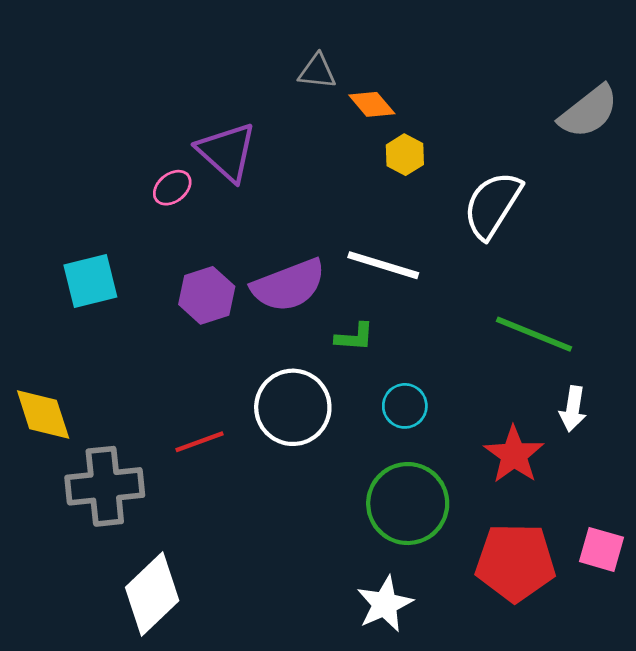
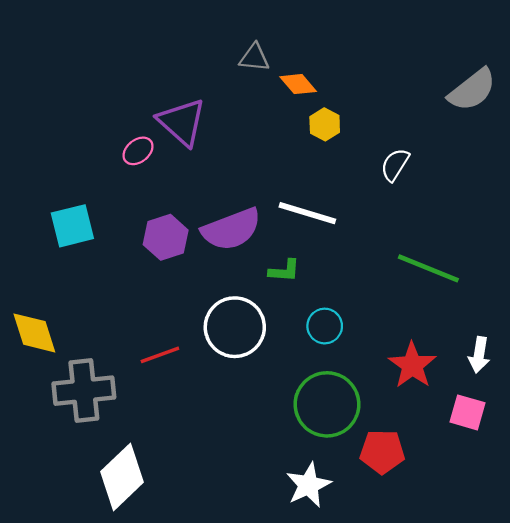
white semicircle: (492, 205) -> (395, 165), size x0.6
white arrow: (573, 409) -> (479, 355), moved
pink square: (602, 549) -> (468, 412), moved
red pentagon: (515, 562) -> (382, 452), moved, size x0.7

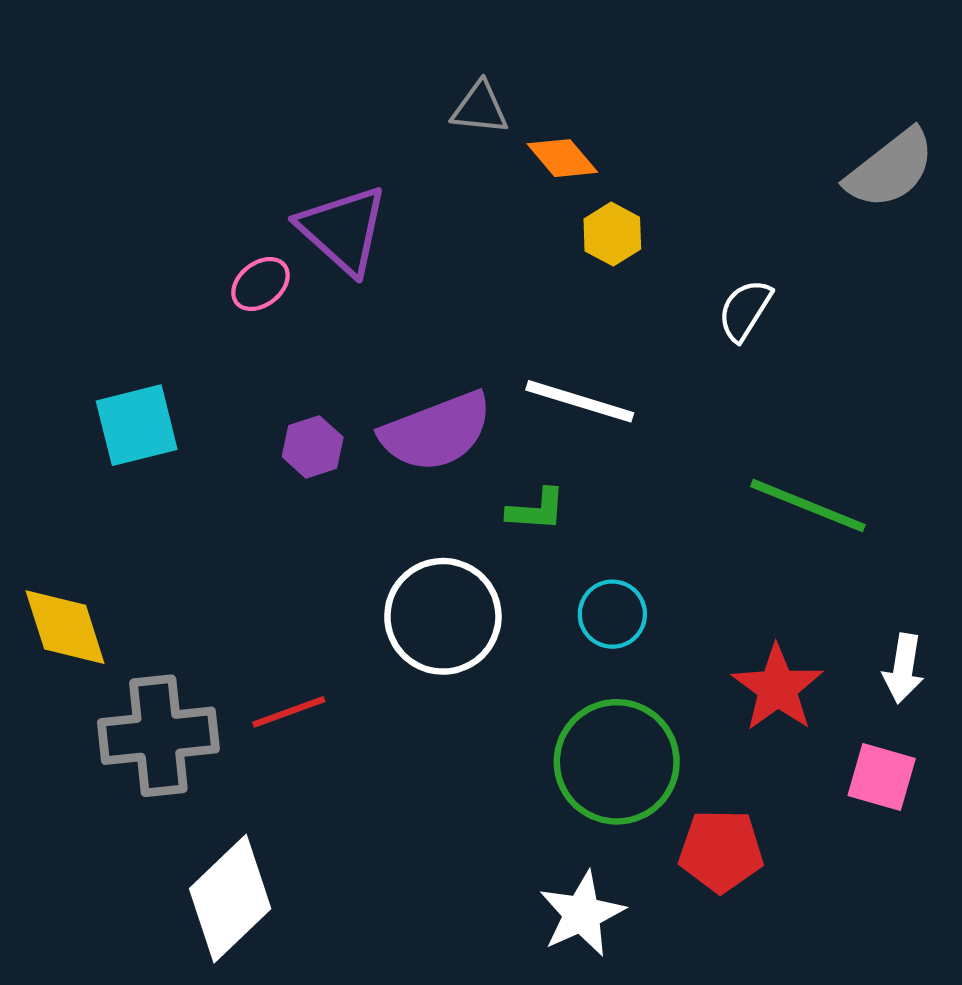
purple hexagon: (166, 237) -> (313, 447), size x0.7
red line: (160, 355) -> (289, 712), moved

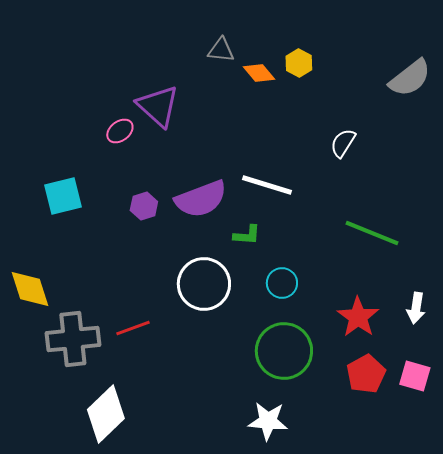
yellow hexagon: (612, 234) -> (299, 63), moved
pink square: (882, 777) -> (415, 376), moved
red pentagon: (721, 851) -> (366, 374), moved, turned -30
white star: (582, 914) -> (268, 421), turned 30

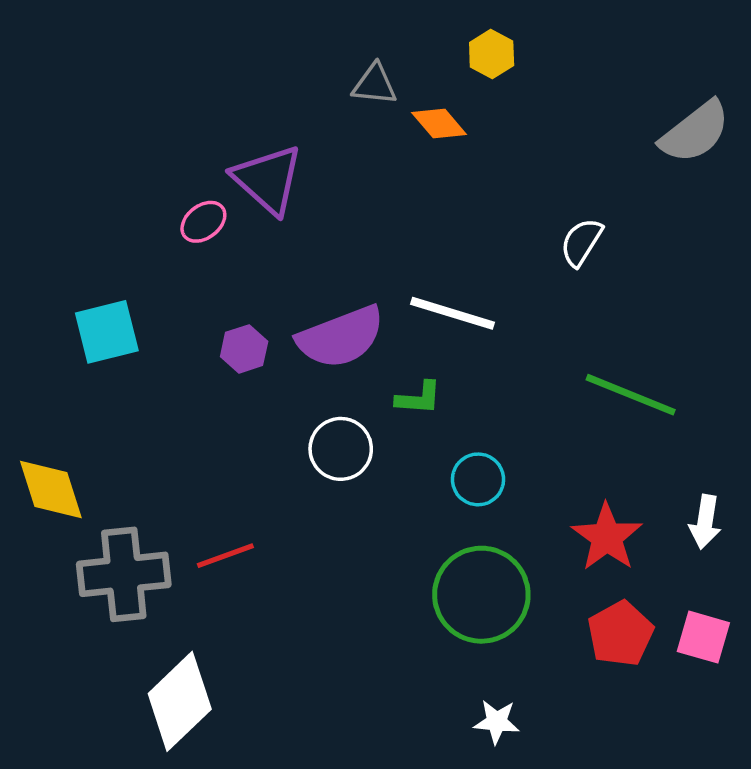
yellow hexagon: (299, 63) -> (492, 54), moved
white circle: (204, 284) -> (341, 449), moved, size x0.7
white star: (268, 421) -> (497, 722), moved, size x0.7

